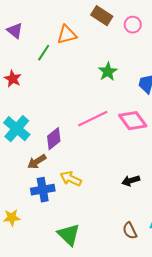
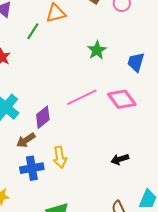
yellow arrow: (71, 179) -> (60, 157), turned -125

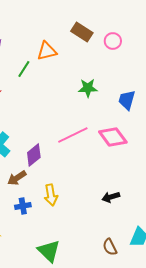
green star: (97, 50) -> (88, 88), turned 30
blue cross: (32, 168) -> (23, 206), size x0.7

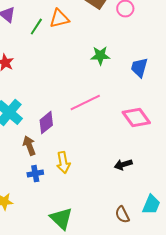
green line: (24, 69) -> (36, 27), moved
pink diamond: (113, 137) -> (136, 118), moved
brown arrow: (17, 178) -> (29, 146), turned 102

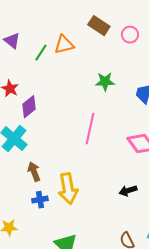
pink line: (85, 103) -> (90, 129), turned -52
purple diamond: (46, 123) -> (29, 107), moved
yellow arrow: (63, 163) -> (68, 189), size x1.4

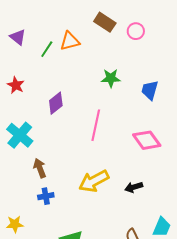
purple diamond: (29, 107) -> (56, 103), moved
yellow arrow: (68, 189) -> (94, 181), moved, turned 72

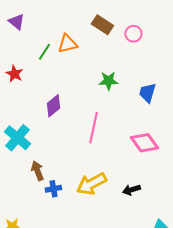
purple triangle: (18, 37) -> (16, 22), moved
red star: (16, 85) -> (14, 74), moved
blue cross: (46, 196) -> (53, 189), moved

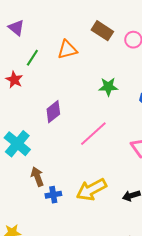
green line: (44, 52) -> (32, 58), moved
pink line: (93, 128) -> (93, 134), turned 36

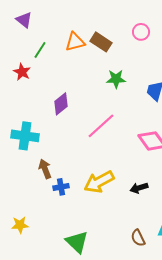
brown rectangle: (102, 31) -> (101, 42), moved
cyan cross: (17, 144) -> (25, 136), turned -32

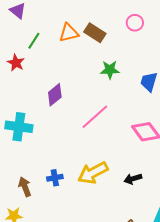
brown arrow: (45, 169) -> (25, 187), moved

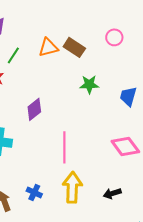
pink line: (95, 117) -> (64, 147), moved, turned -48
yellow arrow: (93, 173) -> (72, 187), turned 120
blue cross: (55, 178) -> (34, 192), turned 35

